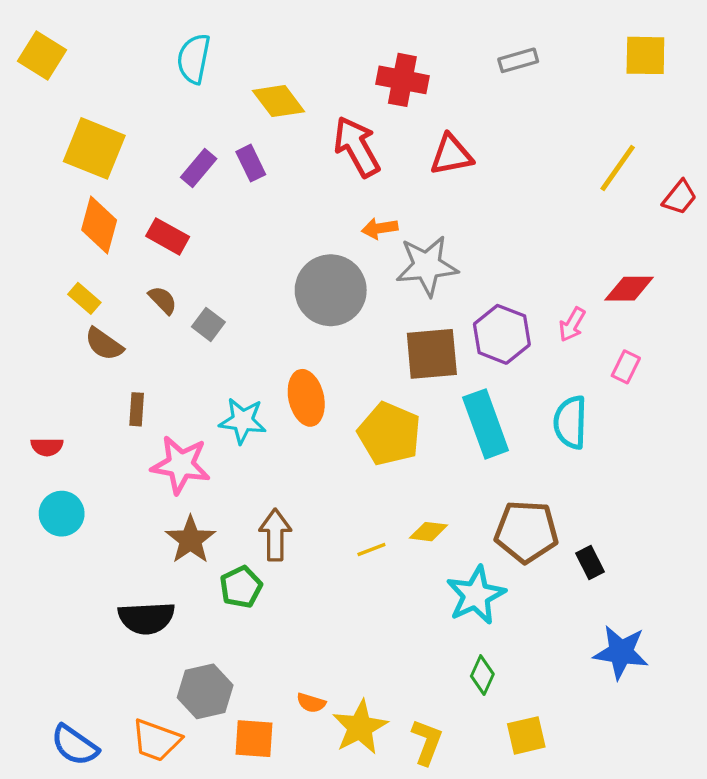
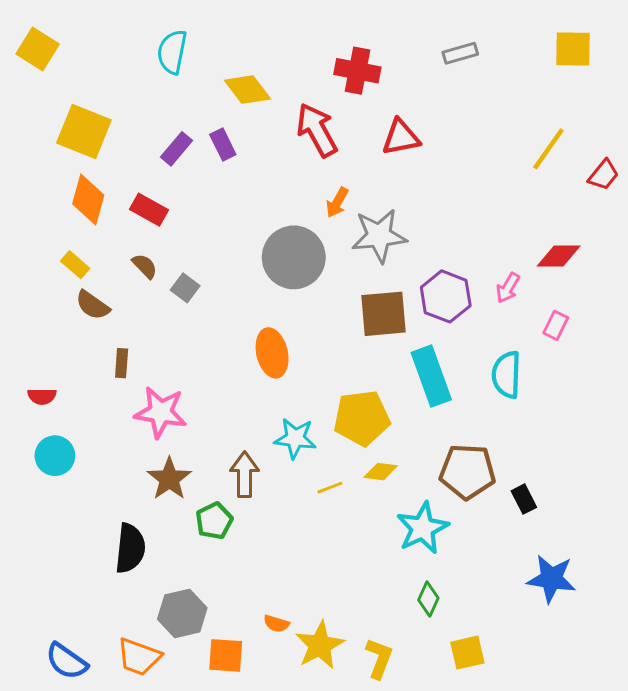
orange arrow: (380, 228) -> (337, 202), turned -52
cyan star: (243, 421) -> (295, 438), moved
yellow pentagon: (389, 434) -> (362, 418), moved, turned -30
black semicircle: (146, 618) -> (130, 548), turned -81

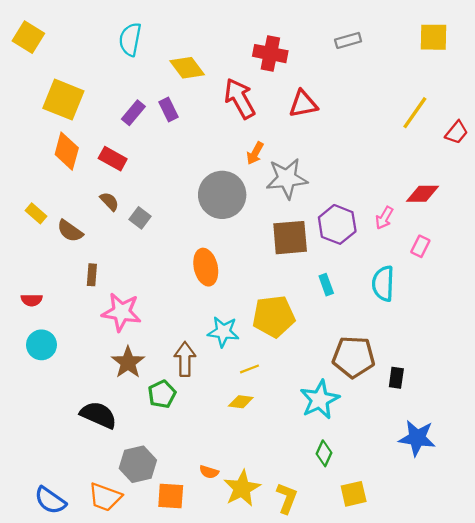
yellow rectangle: (75, 265) -> (36, 213), moved
cyan rectangle: (431, 376) -> (326, 285), size x0.5
yellow diamond: (381, 472) -> (241, 402), moved
black rectangle: (524, 499) -> (396, 378), turned 35
black semicircle: (130, 548) -> (98, 415), turned -72

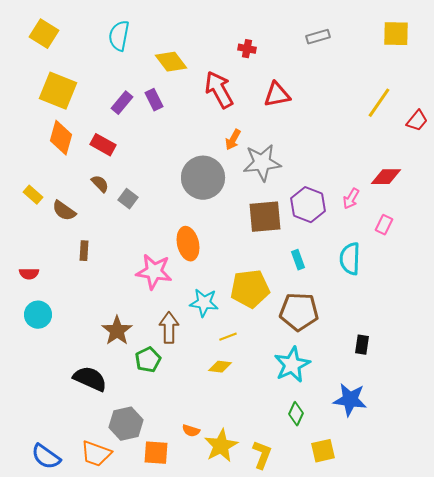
yellow square: (28, 37) -> (44, 34), moved
red cross: (270, 54) -> (247, 49), size x0.6
pink star: (121, 312) -> (154, 272), moved
brown pentagon: (354, 357) -> (299, 312), moved
blue star: (417, 438) -> (350, 400), moved

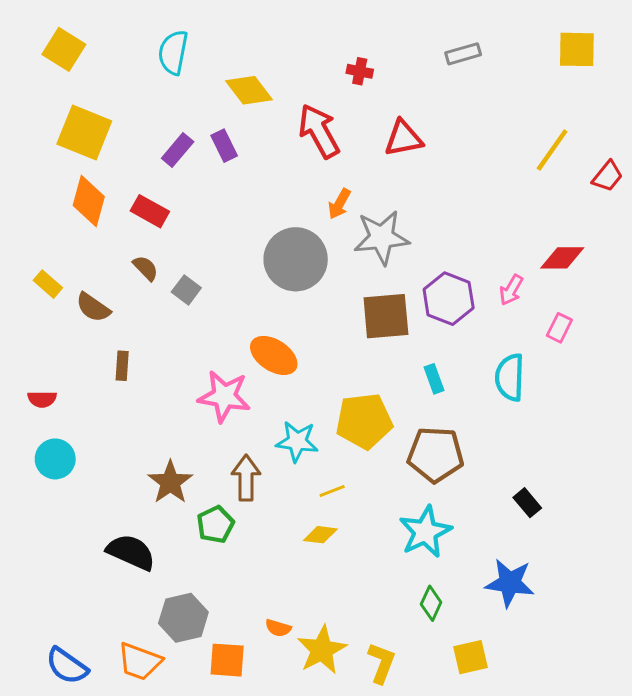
orange ellipse: (188, 244) -> (274, 355), turned -44
black rectangle: (362, 345) -> (527, 503), turned -48

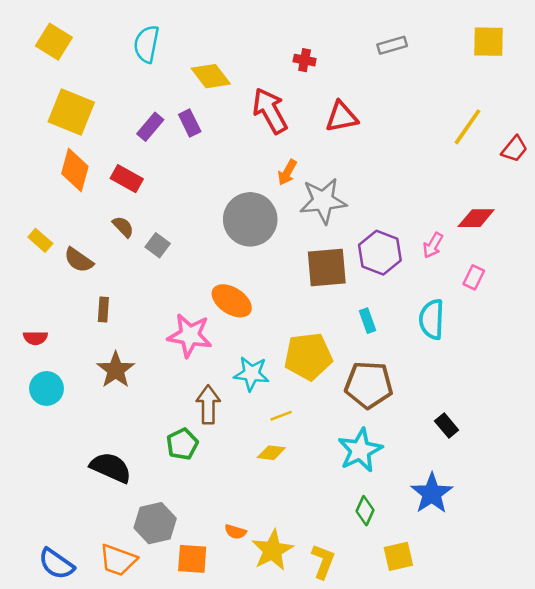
brown star: (170, 482) -> (116, 370), moved
blue star: (510, 583) -> (432, 493), turned 30

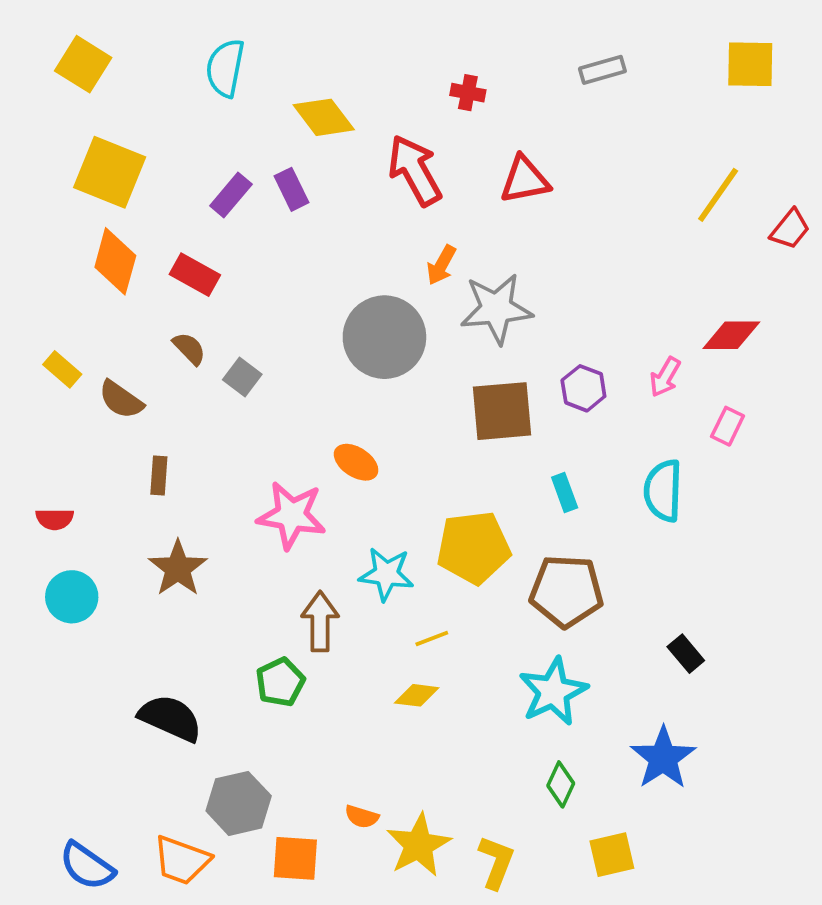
purple hexagon: (380, 253) -> (583, 388), size x0.7
orange ellipse: (232, 301) -> (356, 462), size x0.7

